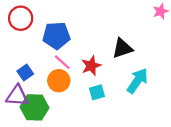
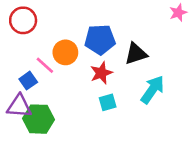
blue pentagon: (56, 36) -> (100, 40), moved
pink line: (62, 62) -> (45, 65), moved
orange circle: (59, 81) -> (65, 52), moved

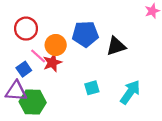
red circle: (23, 20) -> (26, 29), moved
red star: (101, 73) -> (52, 63), moved
cyan arrow: (153, 90) -> (130, 92), moved

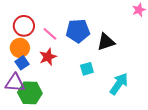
orange circle: (56, 45) -> (20, 48), moved
pink line: (38, 56) -> (50, 34), moved
cyan square: (92, 88) -> (87, 69), moved

